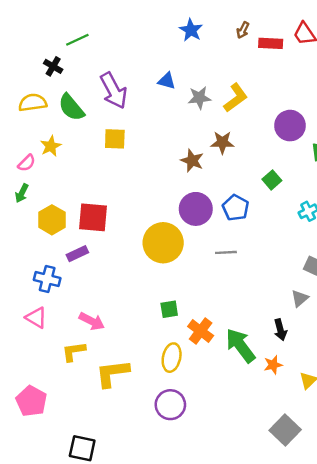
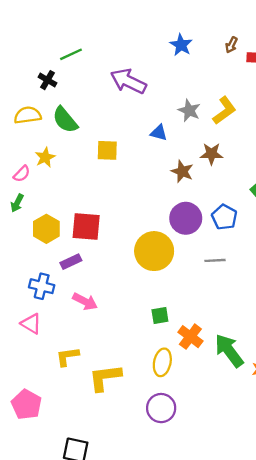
blue triangle: (167, 81) -> (159, 133), moved
purple arrow: (114, 91) -> (128, 81), moved, turned 144
gray star: (199, 98) -> (189, 111), turned 30
pink arrow: (92, 321) -> (85, 301), moved

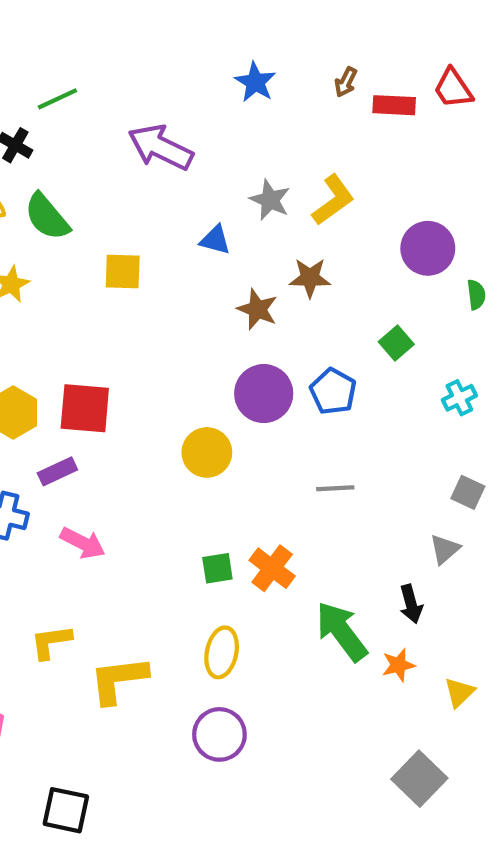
yellow circle: (154, 251) -> (207, 452), size x0.7
gray line: (215, 260) -> (335, 488), moved
orange cross: (190, 337) -> (272, 568), moved

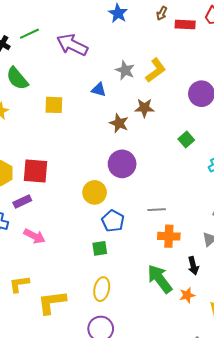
green line: (57, 99) -> (29, 34), moved
blue pentagon: (333, 391) -> (113, 221), moved
orange cross: (272, 568) -> (169, 236), moved, turned -35

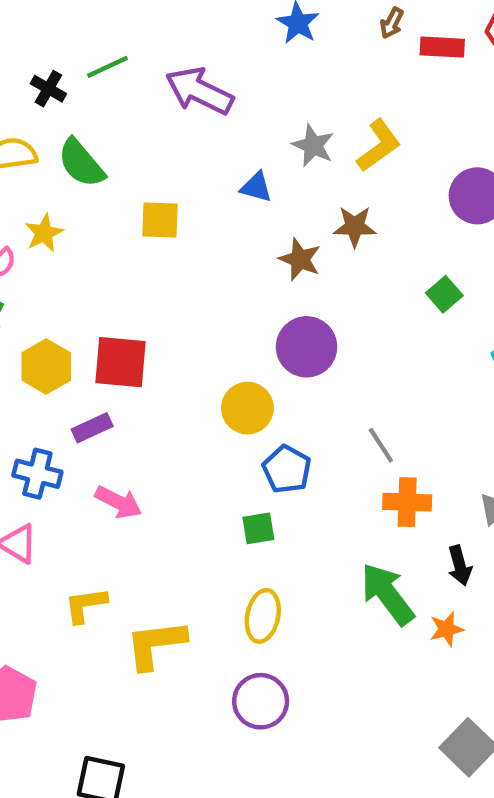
gray line: (157, 210) -> (381, 445), turned 60

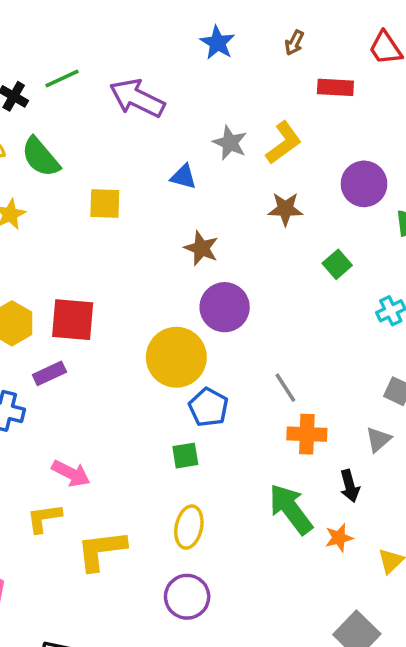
red rectangle: (442, 47) -> (335, 87), moved
brown star: (355, 226) -> (285, 209), moved
brown star: (300, 259) -> (201, 248), moved
yellow circle: (247, 408) -> (176, 357), size x1.4
pink arrow: (118, 502) -> (71, 473), moved

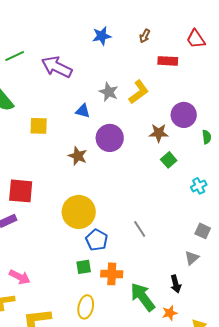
blue star: (217, 43) -> (102, 36), turned 30
brown star: (285, 209) -> (159, 133), moved
brown star: (201, 248) -> (78, 156), moved
purple circle: (225, 307) -> (110, 138), moved
orange cross: (307, 434) -> (112, 274), moved

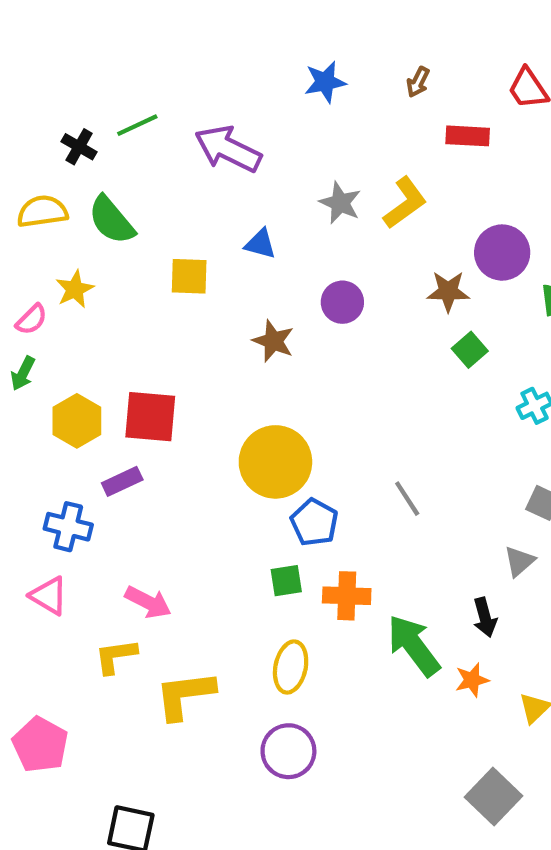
blue triangle: (83, 111) -> (260, 244), moved
purple circle: (110, 138) -> (342, 302), size x0.7

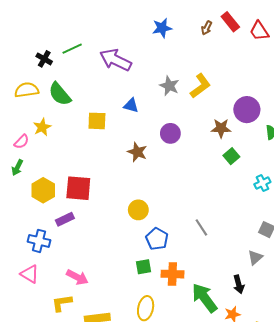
red rectangle: (468, 136) -> (230, 22), moved, turned 48
yellow circle: (275, 462) -> (138, 210), size x0.6

